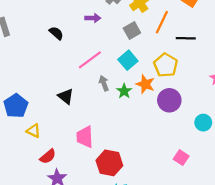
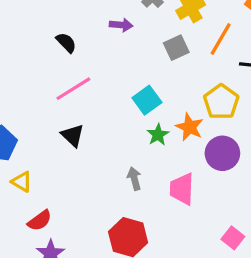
pink line: (90, 60) -> (73, 89), moved
cyan square: (128, 60) -> (147, 100), moved
gray arrow: (104, 83) -> (134, 179), moved
pink trapezoid: (85, 137) -> (182, 189), moved

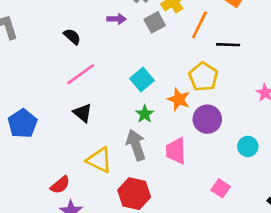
gray square: (176, 48) -> (155, 22), moved
green star: (158, 135) -> (145, 114), moved
gray arrow: (134, 179) -> (136, 145), size x1.6
yellow triangle: (22, 182) -> (99, 160), moved, size x1.5

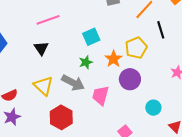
black line: (228, 45) -> (161, 30), turned 54
gray arrow: (136, 145) -> (73, 83), turned 120

